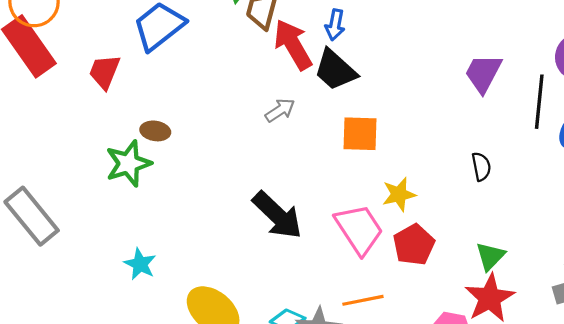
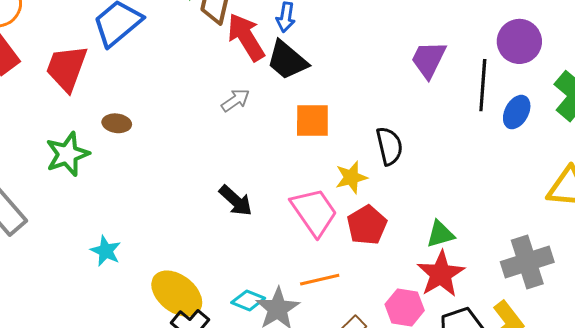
red trapezoid: (104, 72) -> (67, 68), size x1.4
green star: (128, 164) -> (67, 154), moved
black semicircle: (481, 167) -> (389, 146), moved, size x1.4
black arrow: (277, 215) -> (236, 201), size x0.7
green triangle: (490, 256) -> (440, 234), turned 32

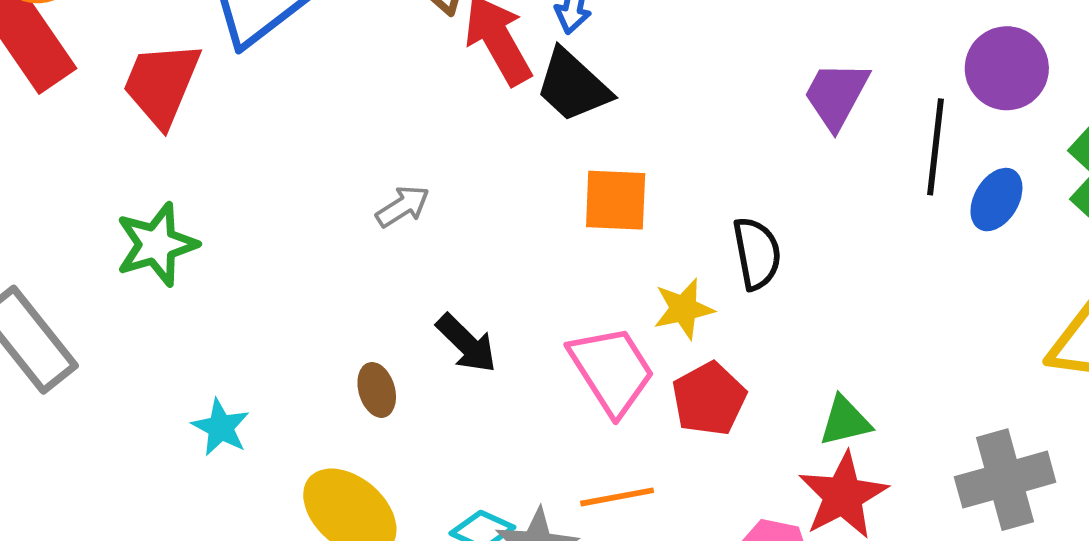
gray arrow: (235, 100) -> (403, 206), moved
brown ellipse: (117, 123) -> (377, 390), moved, turned 64

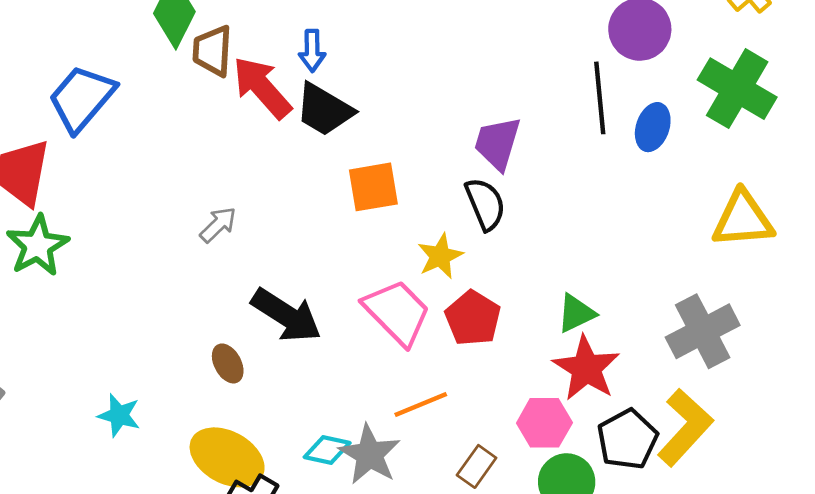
purple trapezoid: (836, 95) -> (497, 143), moved
green star: (157, 244) -> (38, 246), moved
black arrow: (466, 343) -> (286, 315), size x1.4

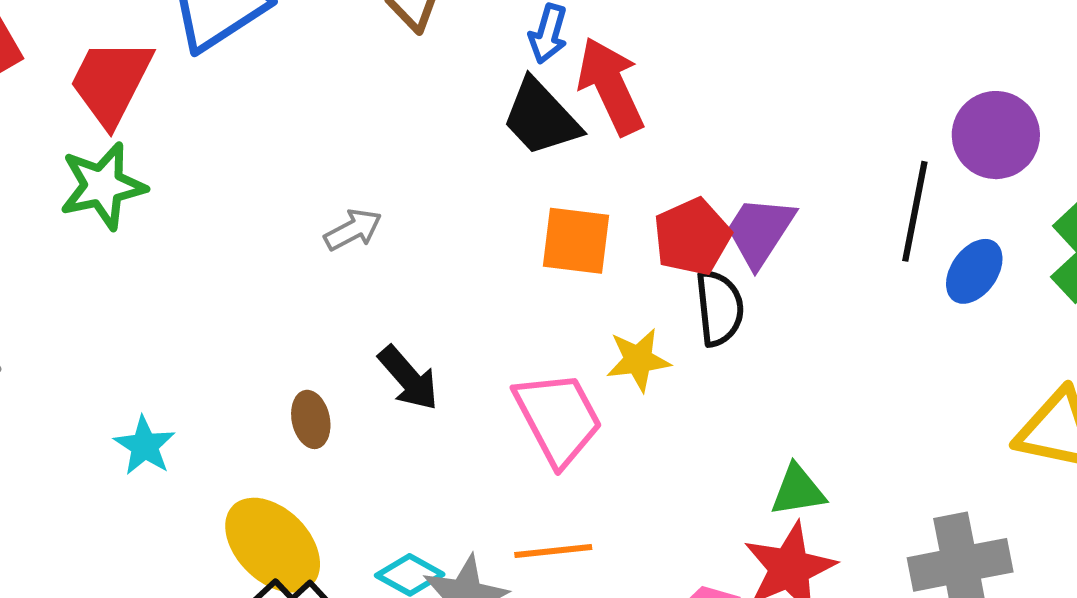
red arrow: (262, 88) -> (611, 86), moved
black arrow: (286, 315) -> (408, 378), size x0.7
red pentagon: (473, 318) -> (692, 237), moved

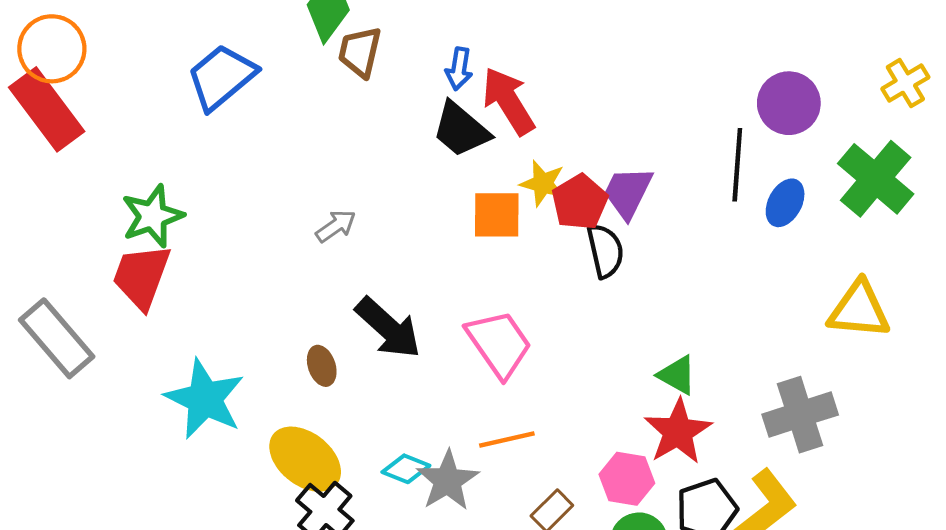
red trapezoid: (111, 82) -> (141, 276), moved
yellow star: (638, 360) -> (543, 183), moved, turned 30
black arrow: (408, 378) -> (388, 328), size x1.4
cyan star: (145, 446) -> (205, 399), size x1.8
green triangle: (798, 490) -> (677, 375), turned 45

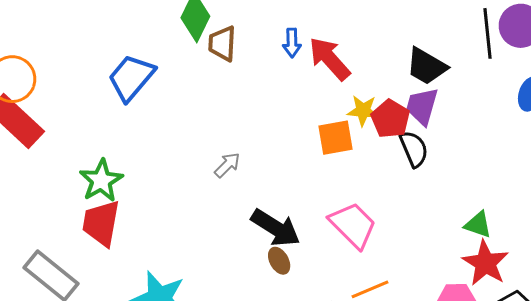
black trapezoid: (461, 130) -> (426, 66), moved
black line: (737, 165) -> (488, 33), moved
brown ellipse: (322, 366) -> (279, 261), moved

